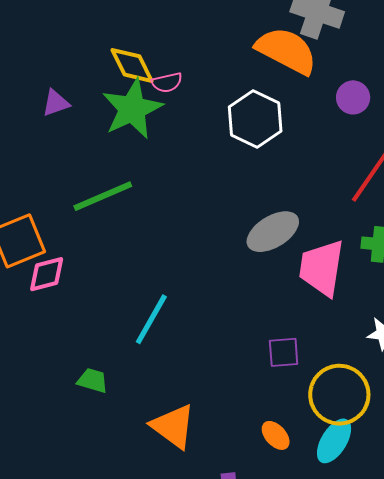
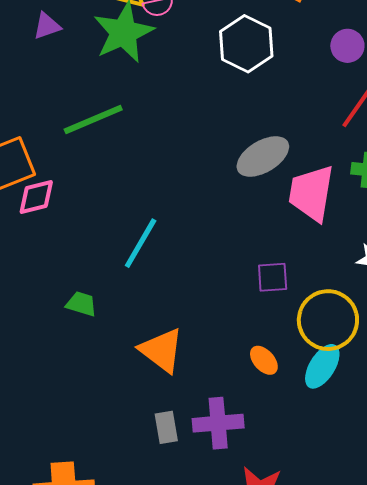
purple circle: (353, 97) -> (347, 46), moved

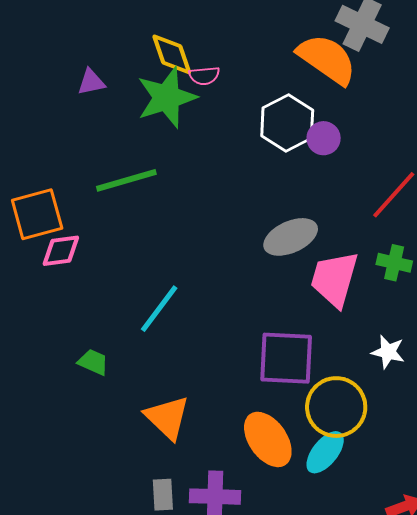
purple circle: (347, 46) -> (324, 138), moved
purple square: (273, 277) -> (286, 358), size x1.8
orange ellipse: (264, 360) -> (268, 439), size x1.8

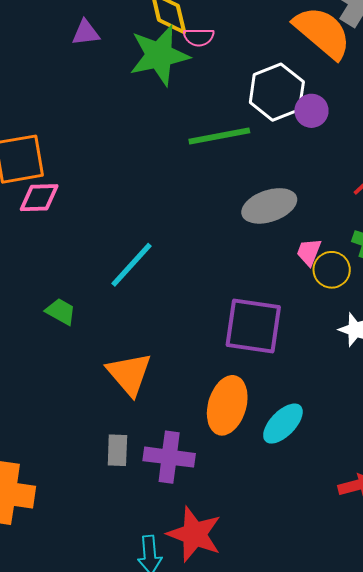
green line: (126, 180) -> (219, 136), moved
pink trapezoid: (334, 279) -> (309, 252), size x0.5
yellow circle: (336, 407) -> (332, 270), moved, size x0.6
orange ellipse: (268, 439) -> (227, 405), turned 46

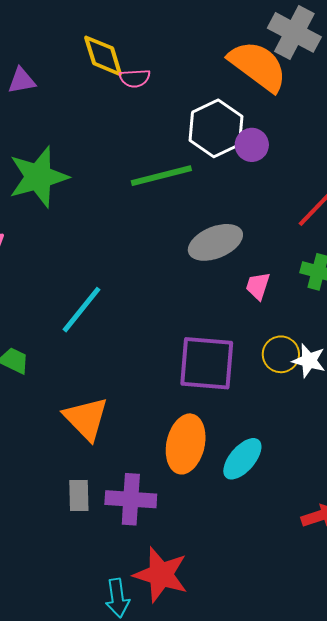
green star: (159, 55) -> (38, 177), moved
yellow circle: (332, 270) -> (281, 354), moved

